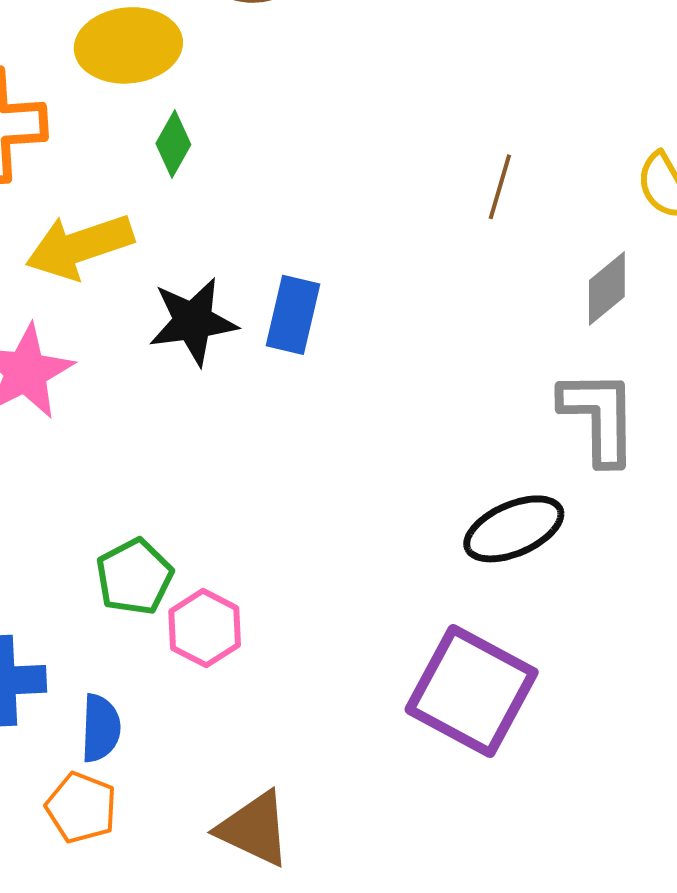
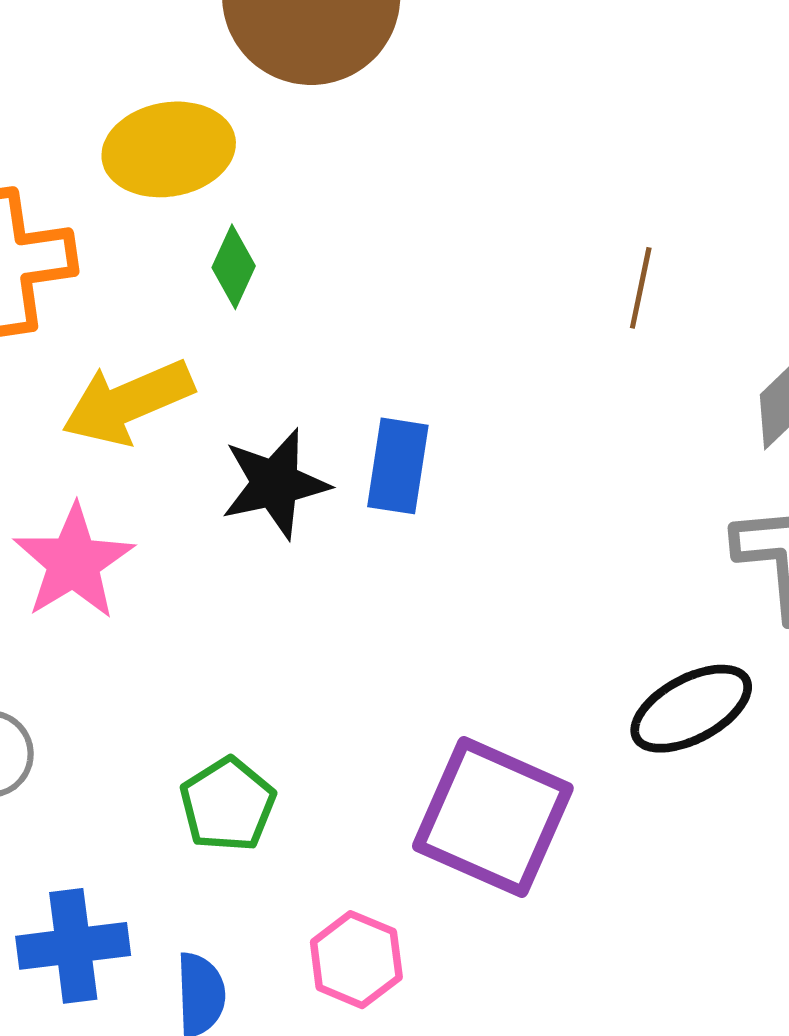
pink hexagon: (205, 628) -> (356, 960), moved
purple square: (472, 691) -> (493, 817), moved

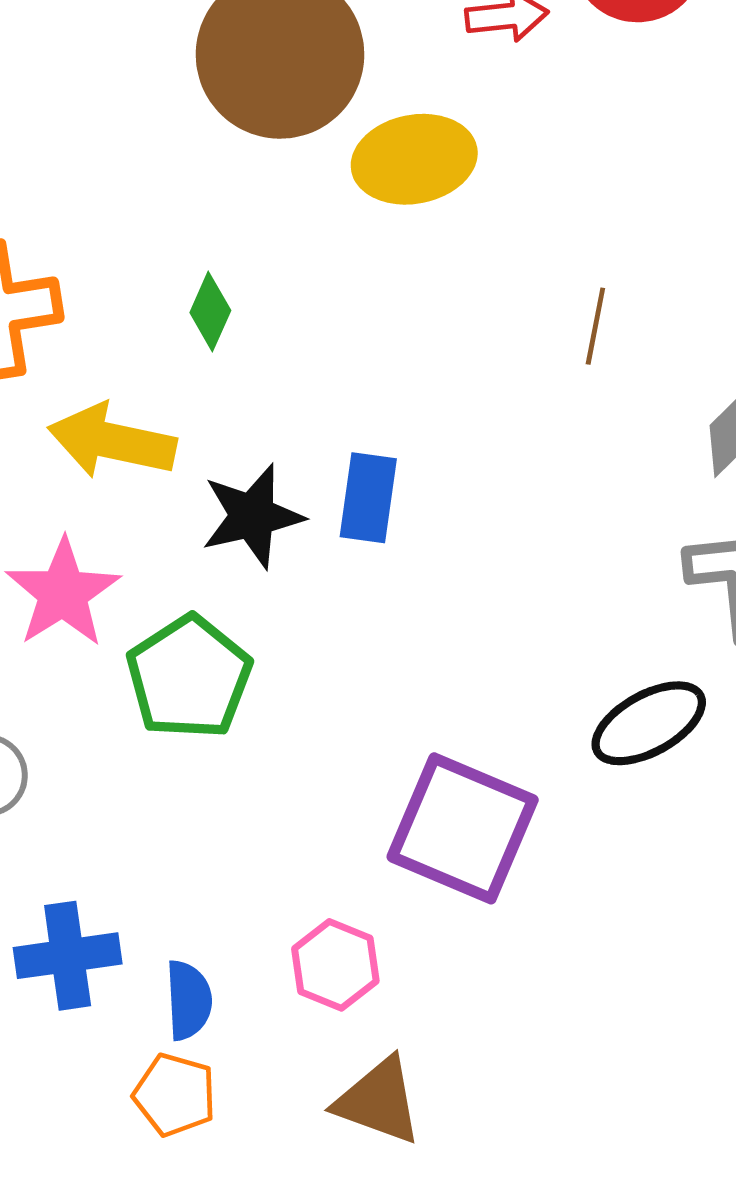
yellow ellipse: (169, 149) -> (414, 159), moved
yellow arrow: (128, 402) -> (112, 441), turned 36
green pentagon: (228, 805) -> (189, 677), moved, size x1.4

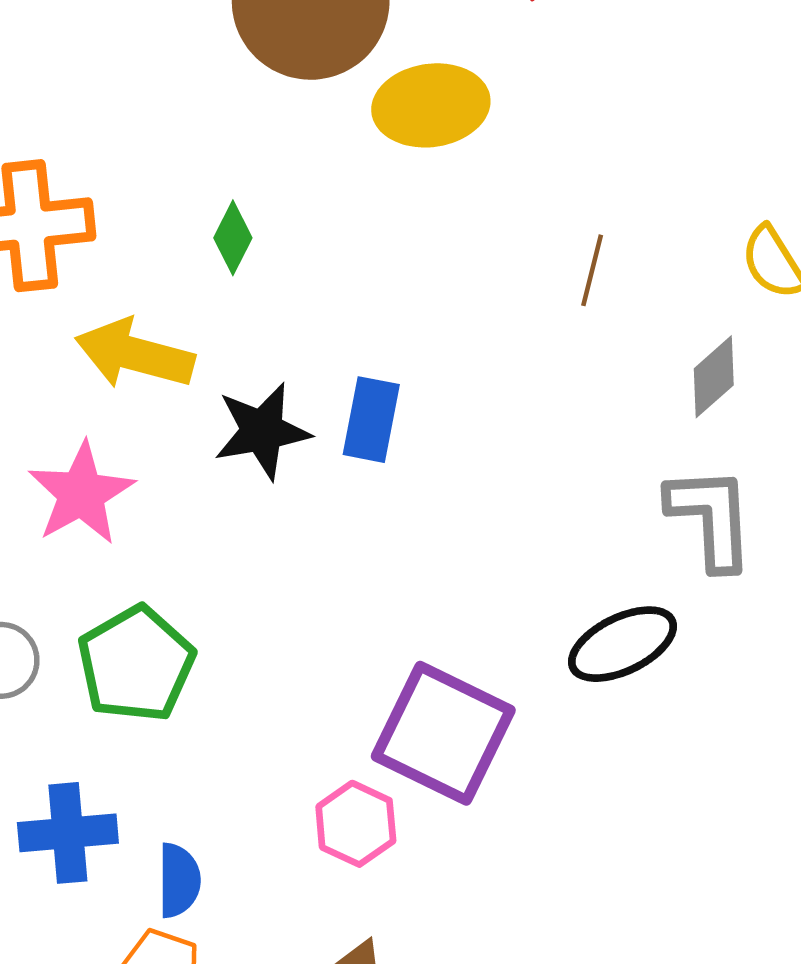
green pentagon: (189, 677) -> (136, 664), moved
pink hexagon: (335, 965) -> (356, 824), moved

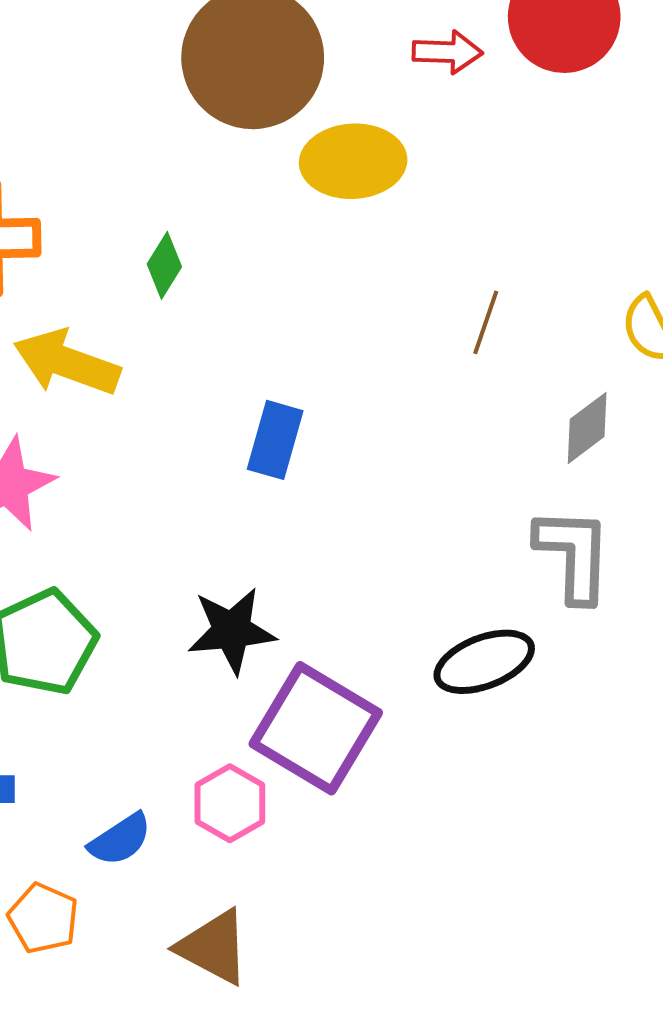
black star: (262, 431) -> (232, 631), moved
blue semicircle: (179, 880) -> (120, 839), moved, turned 52

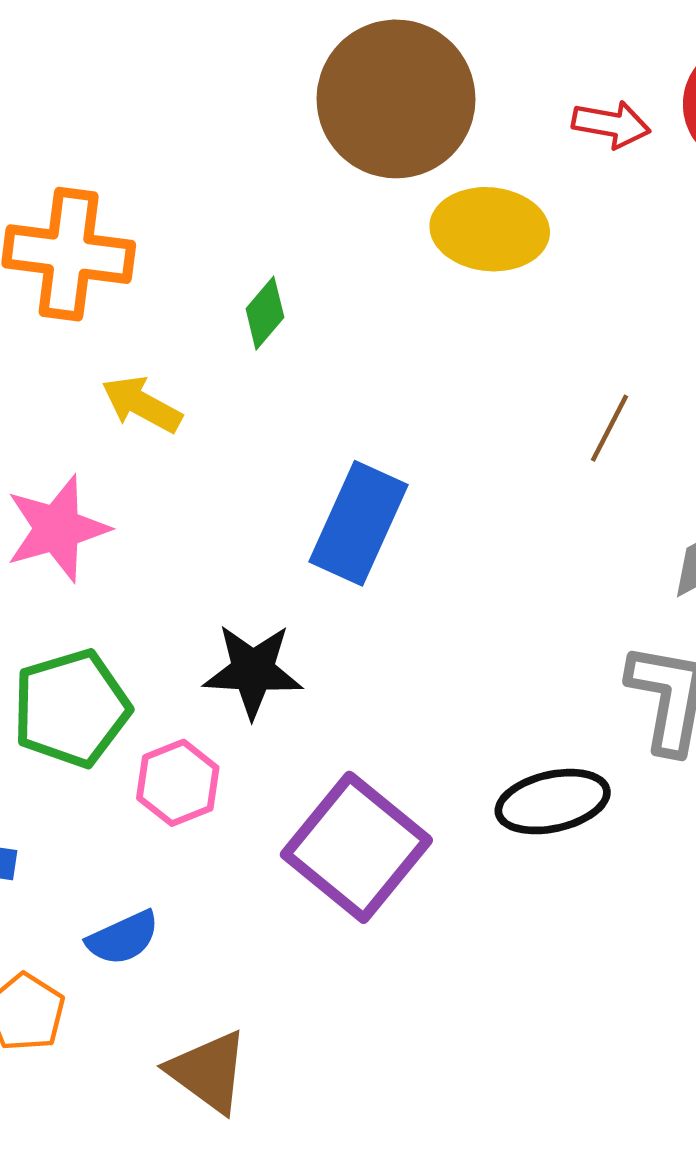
yellow arrow: (67, 363) -> (142, 404), size x0.7
blue rectangle: (275, 440) -> (359, 523), size x1.4
black star: (232, 631) -> (253, 671), moved
pink hexagon: (230, 803) -> (178, 783), moved

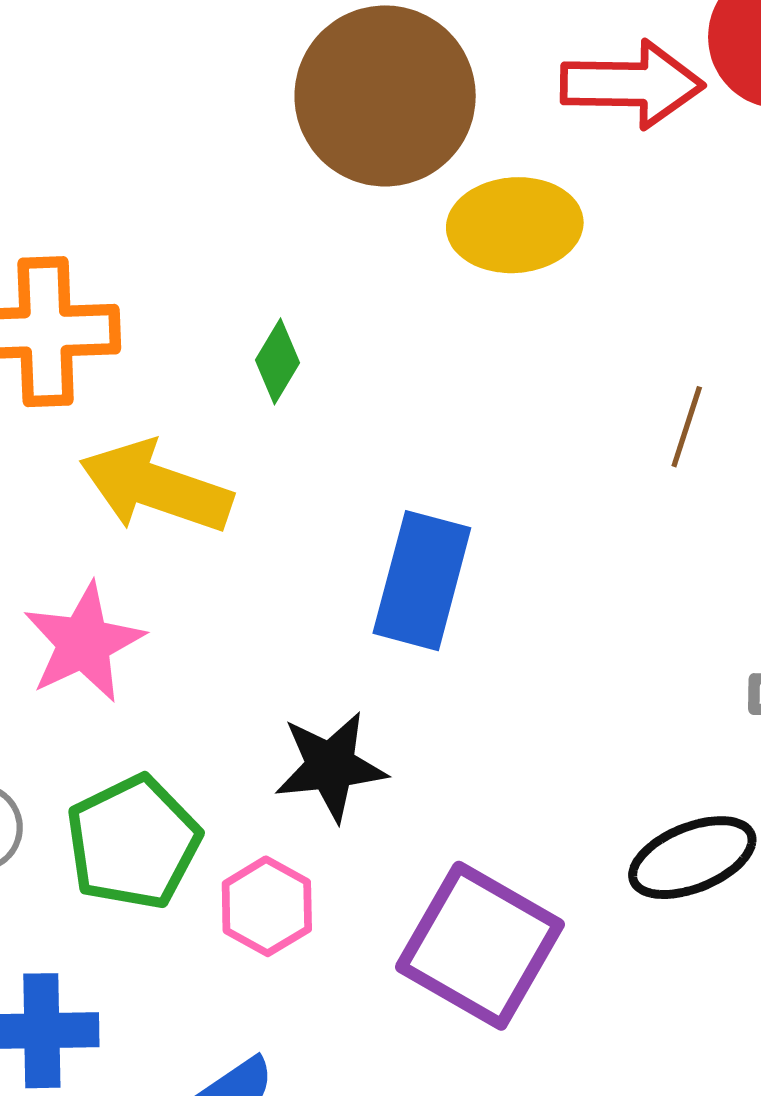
red arrow: (611, 124) -> (632, 84), size x1.6
yellow arrow: (142, 404) -> (156, 487), size x1.6

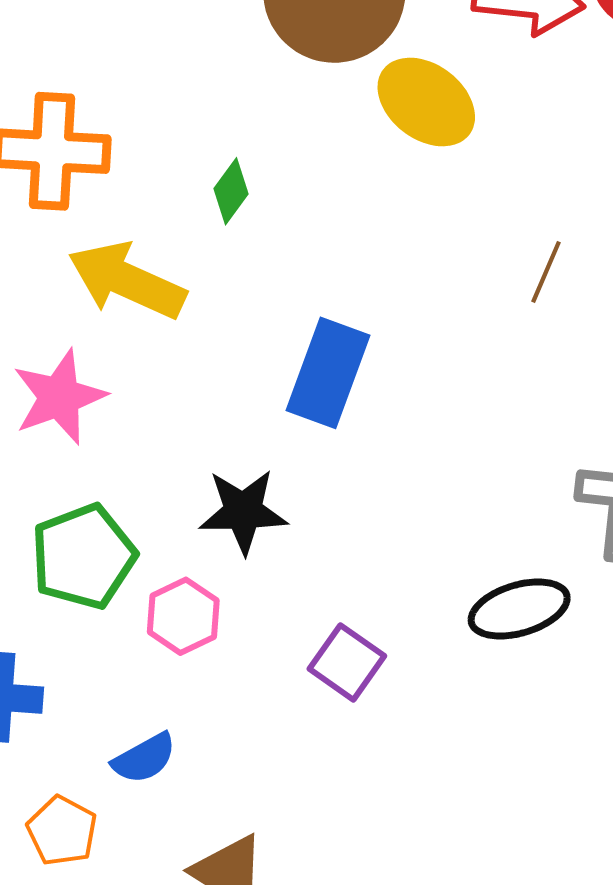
yellow ellipse: (515, 225) -> (426, 102), turned 36
purple square: (480, 946) -> (347, 662), size x0.6

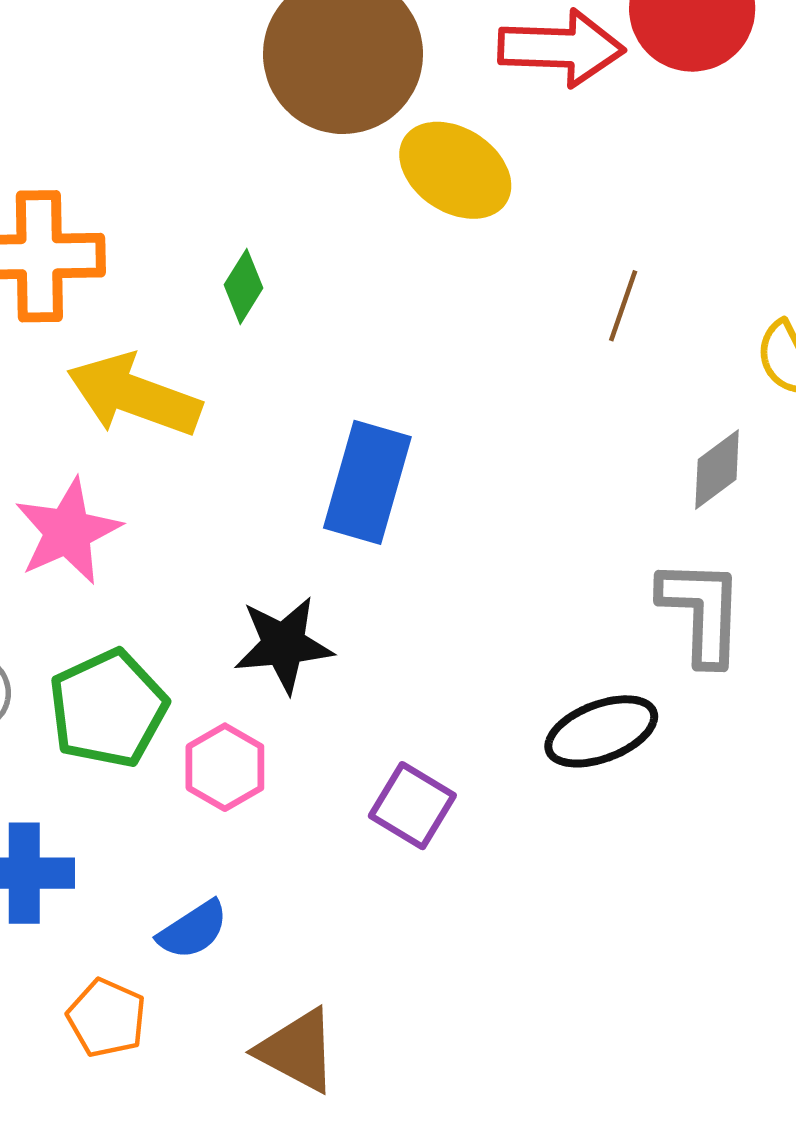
brown line: (546, 272) -> (623, 306), moved

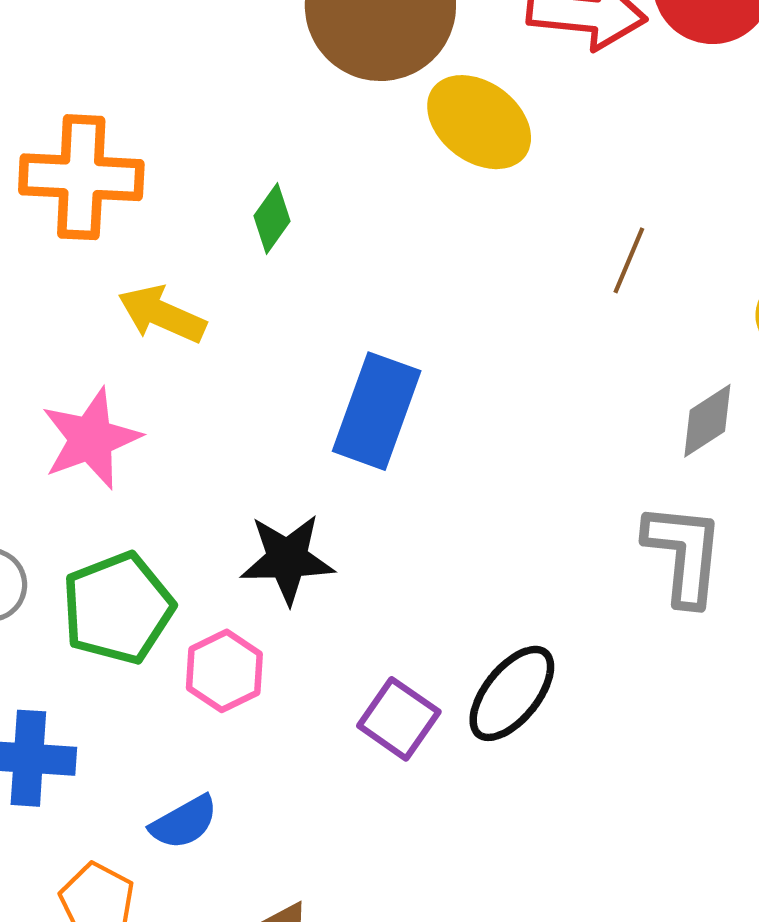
yellow arrow: (134, 395) -> (162, 314), size x0.7
black ellipse: (601, 731) -> (512, 693), moved, turned -34

